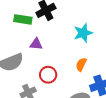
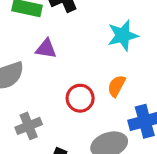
red circle: (48, 75) -> (80, 98), moved

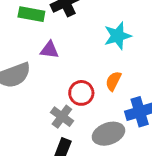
gray cross: (29, 126) -> (62, 117), moved, turned -30

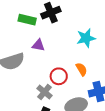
orange semicircle: (113, 81) -> (81, 69), turned 120

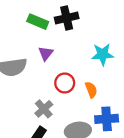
purple triangle: (38, 45) -> (46, 53), turned 48
red circle: (59, 76) -> (65, 83), moved

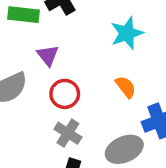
red circle: (65, 83) -> (65, 94), moved

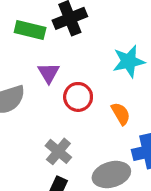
red circle: (65, 94) -> (78, 97), moved

